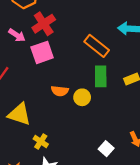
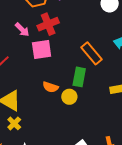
green rectangle: (101, 76) -> (79, 77), moved
yellow cross: (41, 141) -> (14, 123), moved

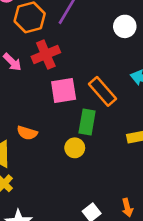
pink square: (42, 49) -> (64, 90), moved
orange semicircle: (51, 87) -> (27, 133), moved

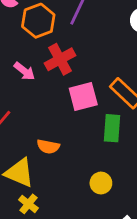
yellow circle: (75, 148) -> (101, 183), moved

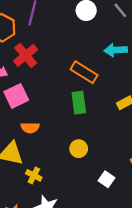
pink square: (83, 97) -> (16, 96), moved
yellow cross: (28, 204) -> (34, 175), moved

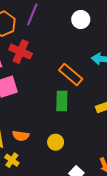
red cross: (26, 55) -> (21, 52), turned -35
orange semicircle: (30, 128) -> (21, 136), moved

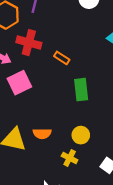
orange rectangle: (71, 74) -> (62, 58), moved, size x0.6
yellow cross: (12, 160) -> (70, 158), moved

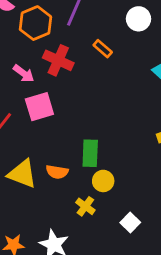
orange rectangle: (62, 58) -> (103, 49), moved
green rectangle: (81, 90) -> (90, 153), moved

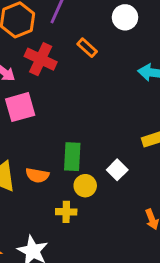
yellow cross: (85, 206) -> (66, 212), turned -36
white square: (130, 222) -> (117, 170), moved

